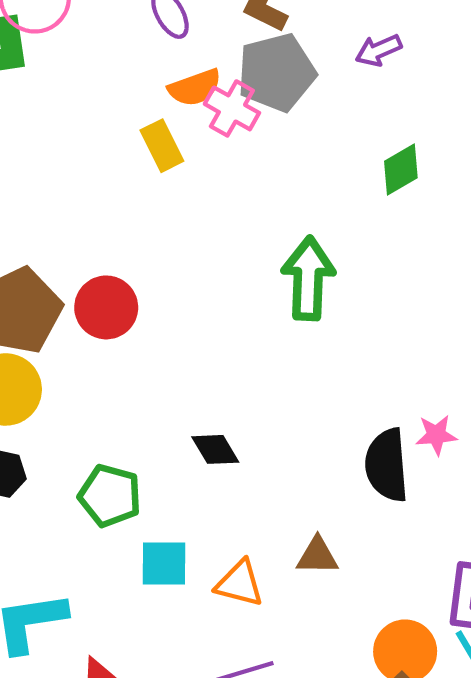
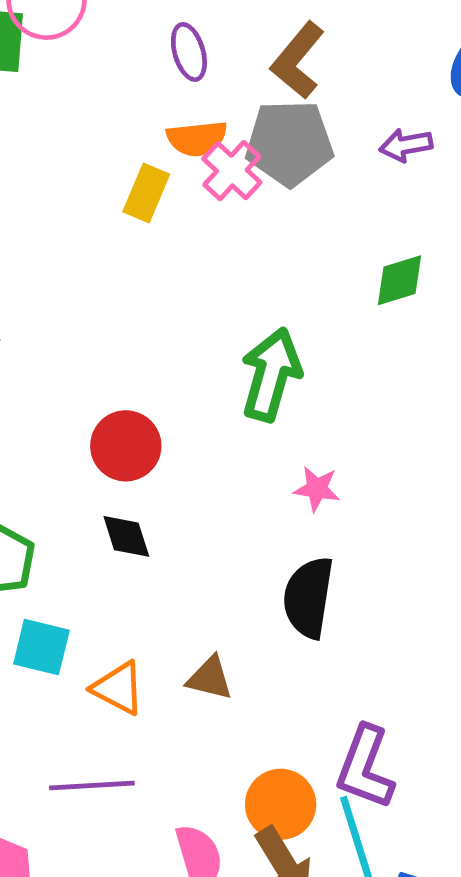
yellow rectangle: (162, 146) -> (146, 193), turned 36
red circle: (106, 307) -> (126, 446), moved
pink star: (436, 435) -> (317, 489), moved

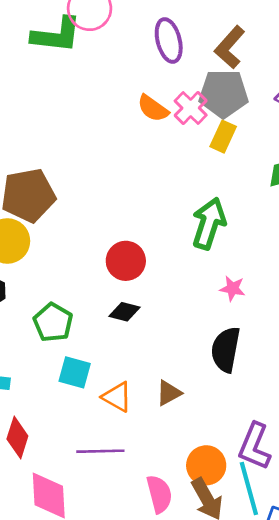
purple ellipse: (189, 52) -> (169, 40), size x1.4
orange semicircle: (197, 139) -> (153, 108), moved, turned 40
yellow rectangle: (146, 193) -> (223, 137), moved
black diamond: (126, 536) -> (124, 312), turned -60
brown triangle: (210, 678) -> (169, 393), turned -44

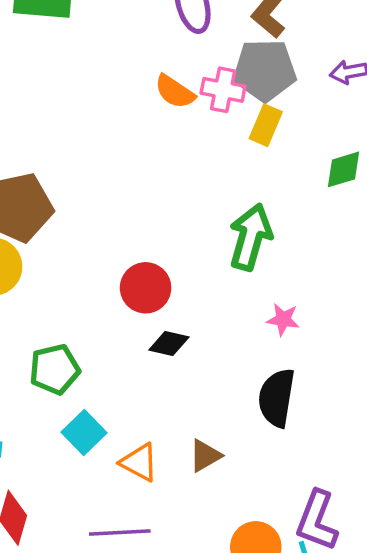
pink cross: (191, 108) -> (223, 90), turned -32
black diamond: (124, 312) -> (169, 344), moved
green pentagon: (53, 322) -> (55, 369), turned 30
cyan square: (75, 372) -> (84, 433), turned 32

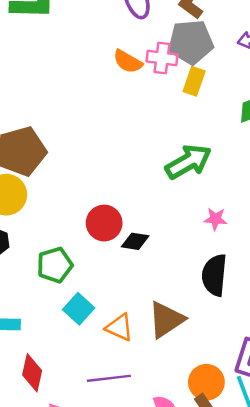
green arrow: (251, 237) -> (188, 162), turned 48
red circle: (146, 288) -> (104, 223), moved
brown triangle: (205, 456) -> (166, 320), size x1.6

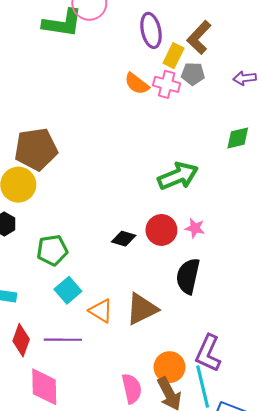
gray pentagon: (191, 42) -> (193, 74), size x0.6
yellow rectangle: (194, 81) -> (174, 56), moved
red circle: (104, 223) -> (161, 230), moved
purple line: (109, 378) -> (63, 340), moved

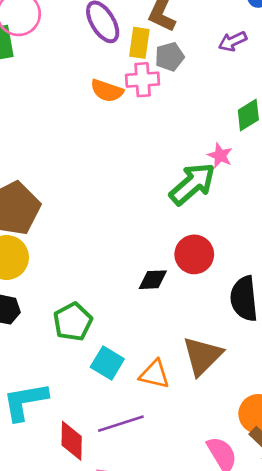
pink star: (195, 228) -> (220, 156), moved, turned 30

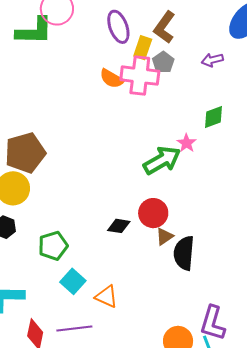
gray pentagon: (170, 57) -> (163, 62), turned -30
pink cross: (143, 80) -> (140, 76), size x1.5
brown triangle: (202, 356) -> (164, 236), moved, size x0.6

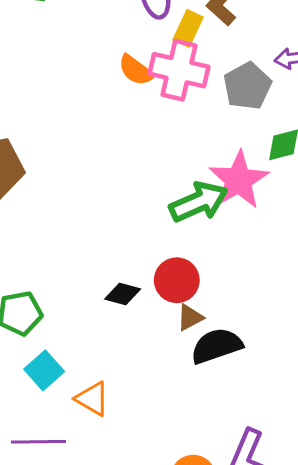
gray pentagon: (163, 62) -> (247, 86), moved, size x1.4
pink star: (187, 143) -> (239, 180), size x2.0
black semicircle: (184, 253) -> (217, 346), turned 60

